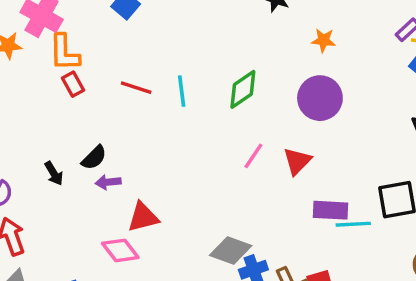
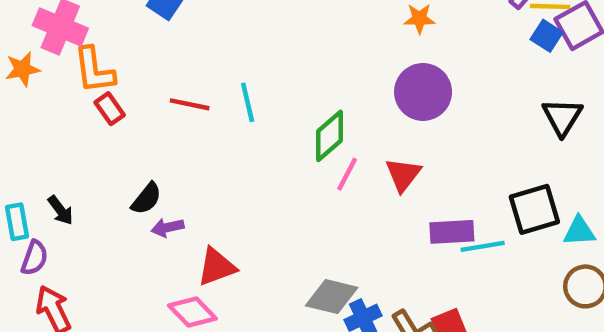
green diamond: (243, 89) -> (330, 136), moved
black arrow: (54, 173) -> (60, 210), moved

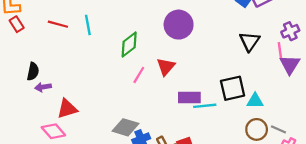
pink line: (347, 174) -> (139, 75), moved
black semicircle: (146, 199) -> (33, 72), turned -30

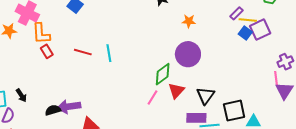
black triangle: (250, 41) -> (206, 96), moved
green diamond: (129, 44) -> (163, 74), moved
black semicircle: (33, 72) -> (53, 110), moved, turned -119
purple arrow: (43, 87) -> (69, 107), size x1.6

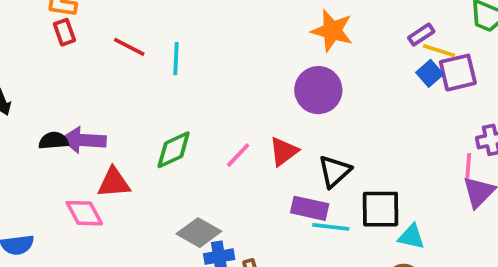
orange star: (189, 21) -> (332, 31), size x1.6
green diamond: (163, 74) -> (174, 150), moved

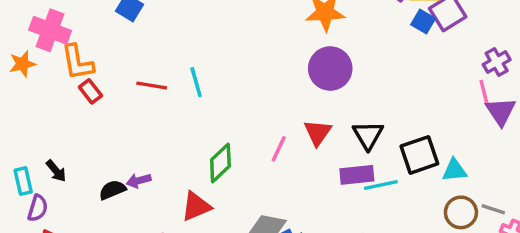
purple arrow: (84, 140) -> (139, 181), size x0.6
red triangle: (114, 183) -> (196, 206), moved

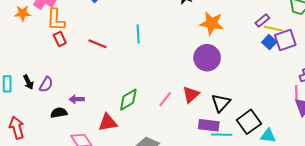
cyan line: (196, 82) -> (138, 34), moved
black square: (419, 155) -> (249, 122), turned -30
black semicircle: (112, 190) -> (59, 113), moved
purple semicircle: (38, 208) -> (46, 84), moved

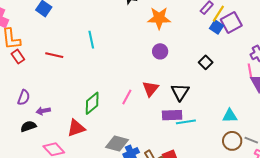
yellow line: (273, 29) -> (218, 14), turned -60
purple circle: (207, 58) -> (160, 51), size x0.6
purple semicircle: (46, 84) -> (24, 97), moved
black square: (249, 122) -> (206, 62), moved, size x0.6

